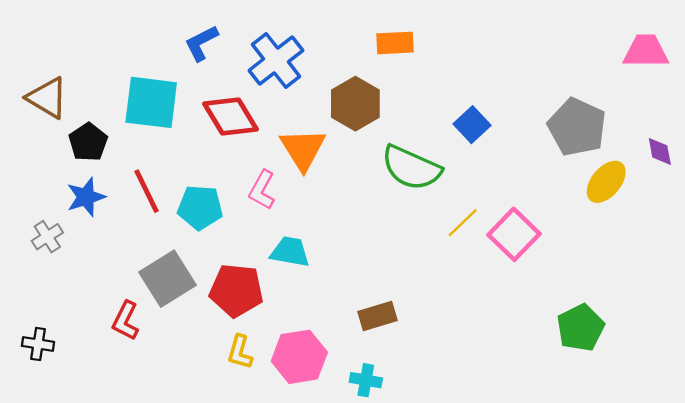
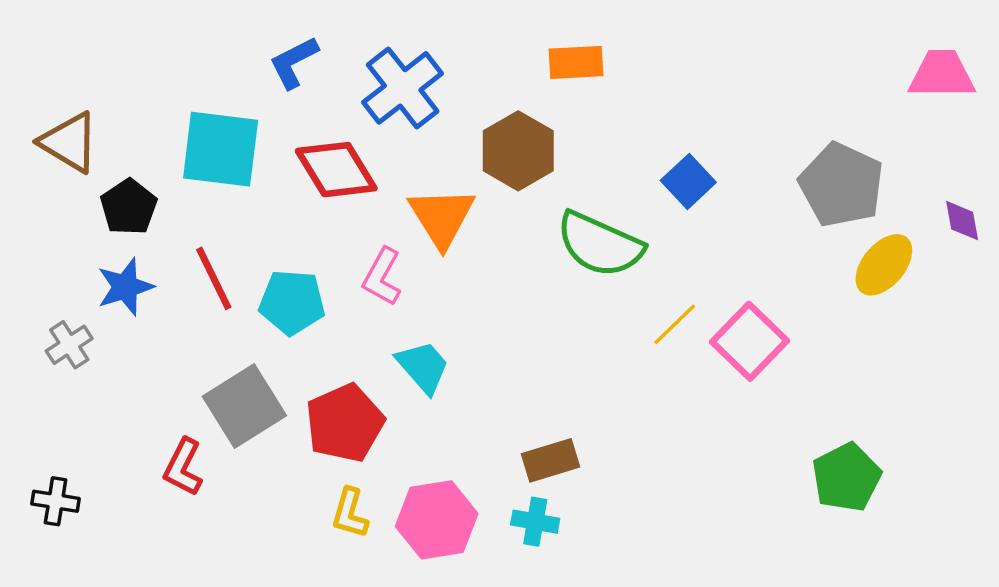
cyan trapezoid: (290, 252) -> (423, 367), turned 39
red pentagon: (236, 290) -> (345, 423), turned -30
cyan cross: (366, 380) -> (535, 522), moved

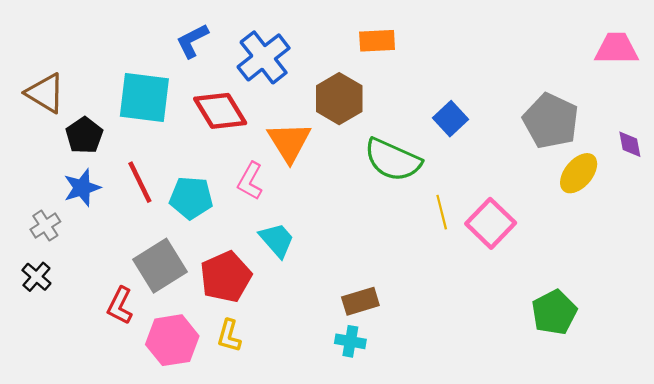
yellow line: (675, 324) -> (442, 212), turned -60
black cross: (56, 501) -> (36, 277), moved, turned 32
pink hexagon: (437, 520) -> (172, 340), moved

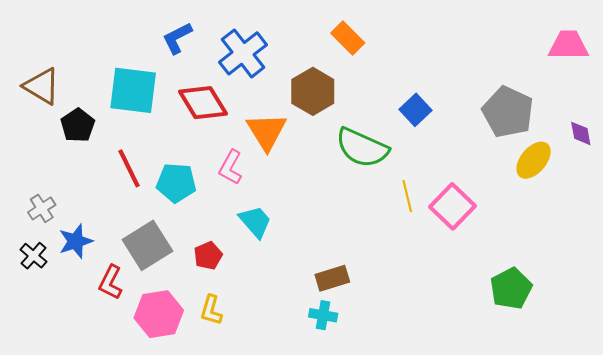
orange rectangle: (377, 41) -> (348, 38), turned 48
blue star: (82, 188) -> (76, 241), moved
red pentagon: (226, 277) -> (208, 256), size x0.6

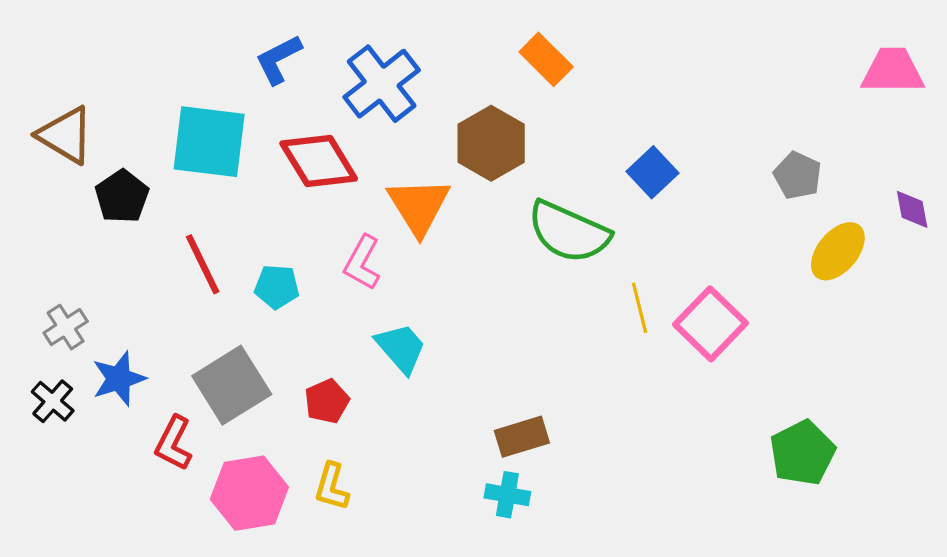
gray pentagon: (508, 112) -> (798, 176), size x0.6
cyan pentagon: (176, 183) -> (277, 287), size x0.7

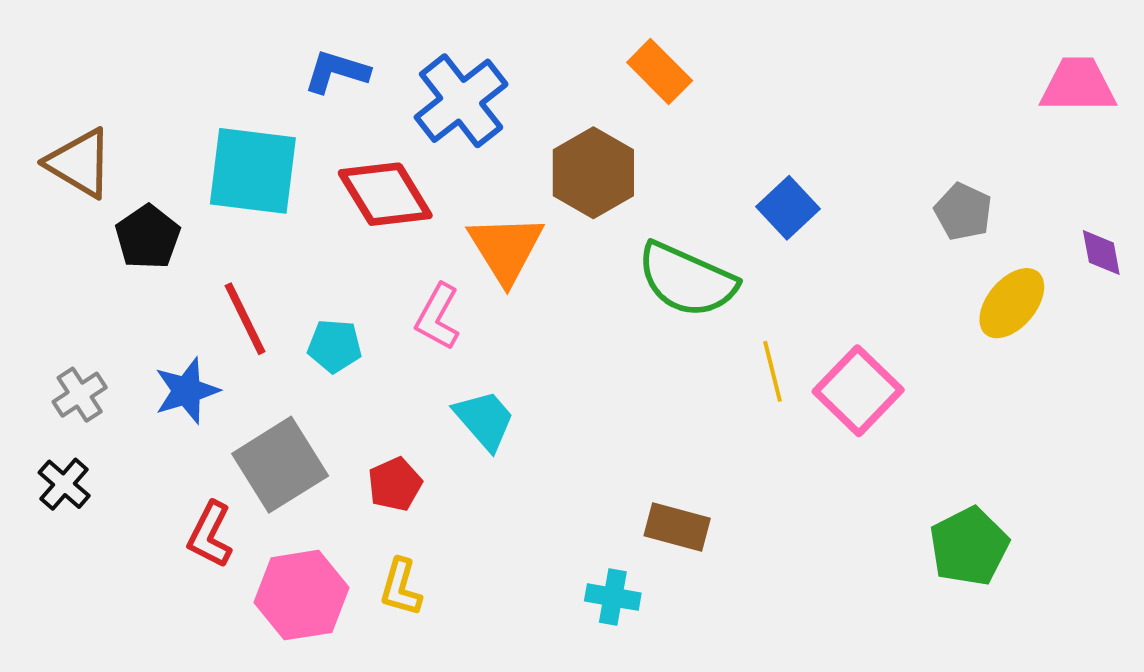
blue L-shape: (278, 59) -> (337, 72), turned 44
blue star: (119, 379) -> (187, 391), moved
brown rectangle: (522, 437) -> (677, 527), moved, turned 32

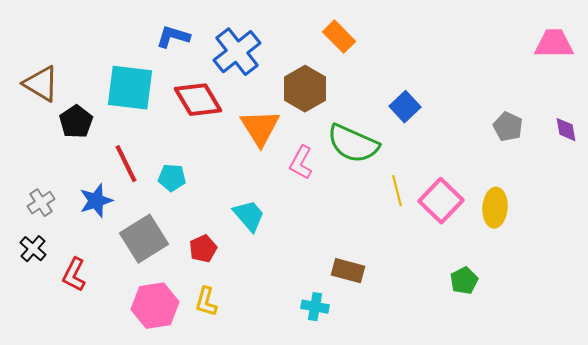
gray pentagon: (963, 212) -> (508, 127), moved
yellow ellipse: (1012, 303) -> (495, 208), moved, turned -36
pink L-shape: (438, 317) -> (301, 163), moved
red L-shape: (210, 535) -> (74, 275), moved
green pentagon: (969, 546) -> (464, 281), moved, size x0.7

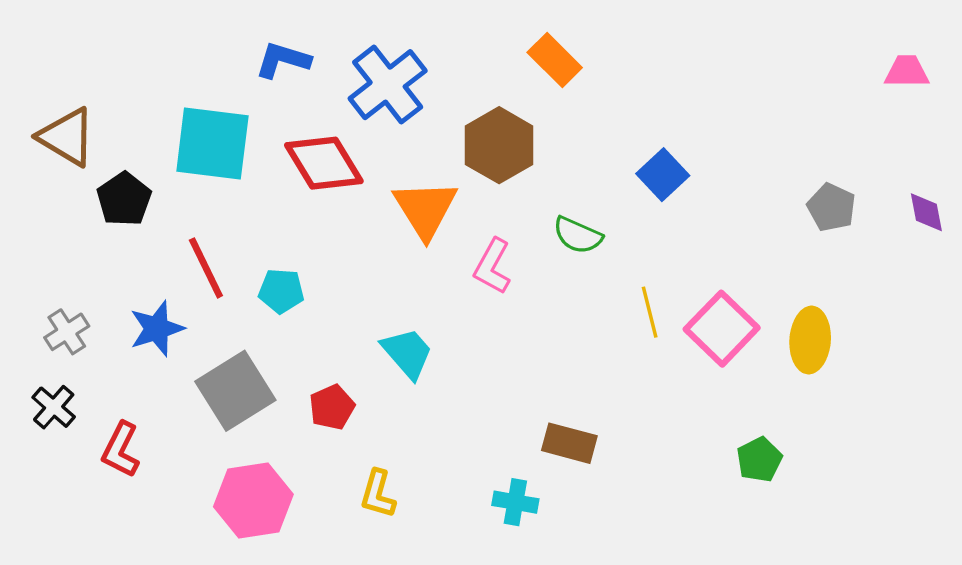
pink trapezoid: (554, 44) -> (907, 71), size x0.7
green semicircle: (353, 144) -> (578, 235), size x0.6
yellow L-shape: (206, 302) -> (378, 494), moved

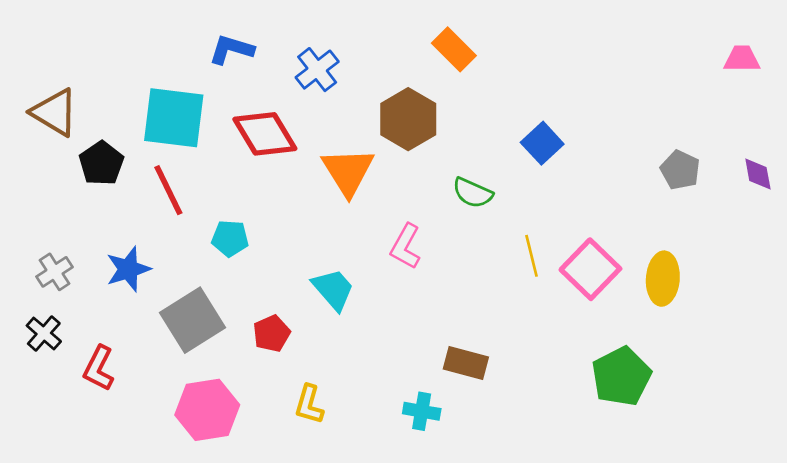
blue cross: (388, 85) -> (317, 70), size x0.7
pink L-shape: (492, 266) -> (406, 246), moved
red line: (206, 268) -> (168, 190), moved
green pentagon: (759, 460) -> (621, 376), size x1.6

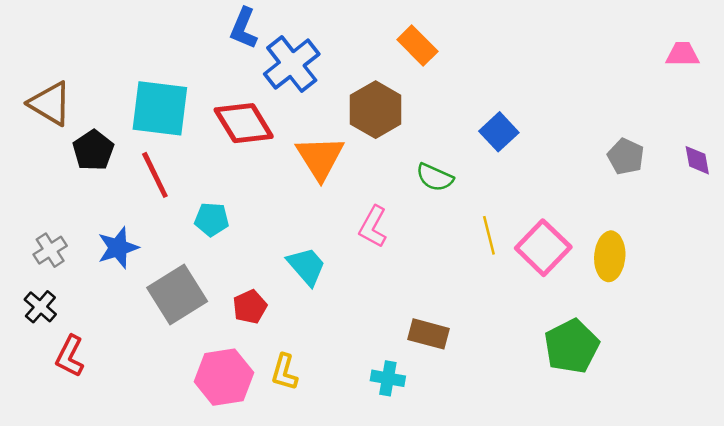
blue L-shape: (231, 49) -> (244, 28), moved, turned -84
blue cross: (317, 70) -> (292, 64), size x1.4
red L-shape: (99, 368) -> (70, 356), moved
pink hexagon: (207, 410) -> (224, 377), moved

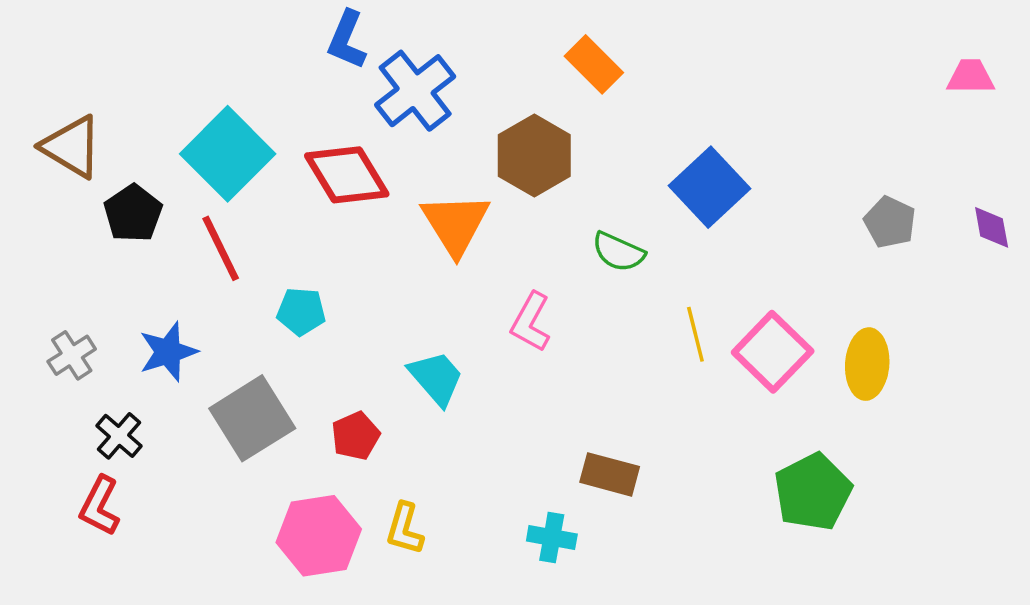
cyan square: (160, 108) -> (228, 154), turned 38
blue square: (499, 132) -> (709, 187), size x1.4
black cross: (40, 307) -> (119, 436), moved

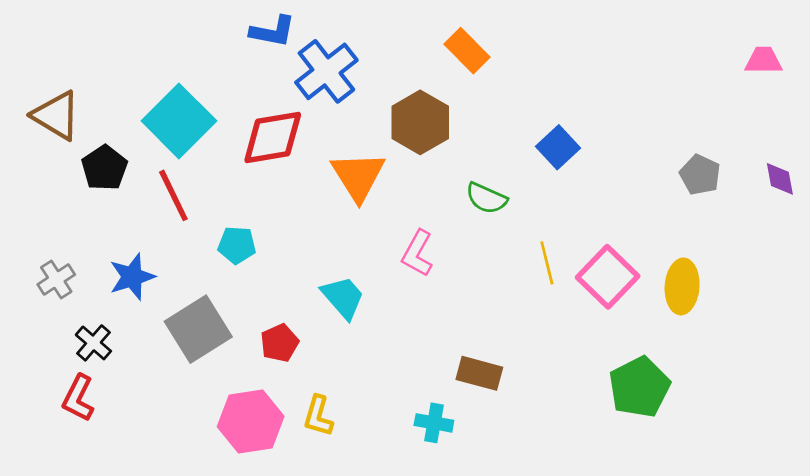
blue L-shape: (347, 40) -> (273, 31), turned -102
red diamond: (347, 175) -> (273, 138), turned -68
blue square: (709, 187) -> (558, 147), size x0.7

